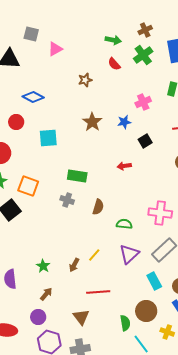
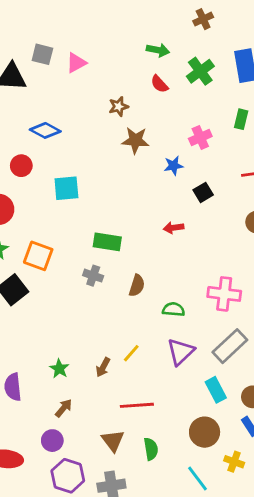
brown cross: (145, 30) -> (203, 19), moved
gray square: (31, 34) -> (42, 54), moved
brown star: (92, 122) -> (135, 140), moved, turned -30
green semicircle: (125, 323) -> (151, 449), moved

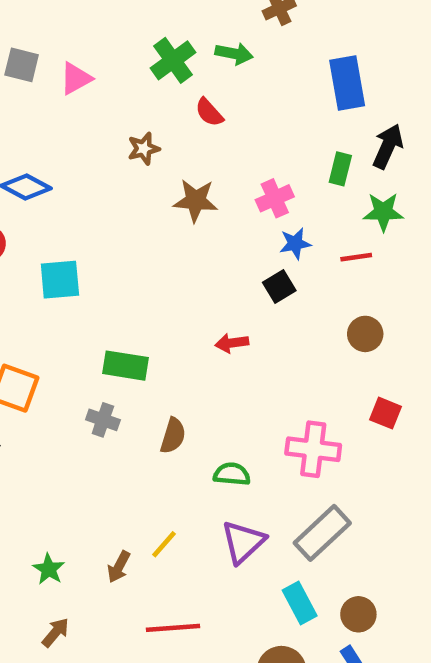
green arrow: (158, 50) -> (234, 54), moved
green cross: (200, 71) -> (173, 60), moved
brown star: (135, 140) -> (196, 201), moved
blue star: (173, 166) -> (295, 244), moved

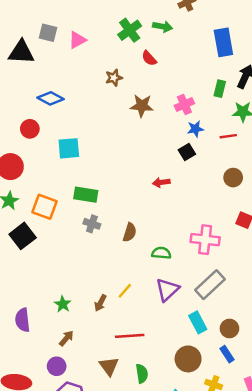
green rectangle: (126, 366) -> (86, 195), moved

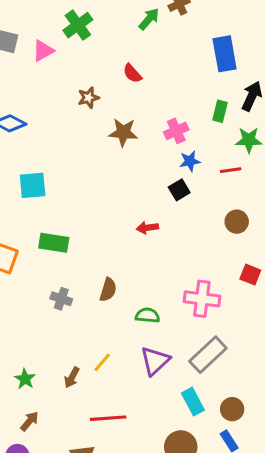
green arrow: (163, 27) -> (149, 19), moved, turned -60
green cross: (130, 30) -> (78, 25), moved
gray cross: (92, 224) -> (61, 299), moved

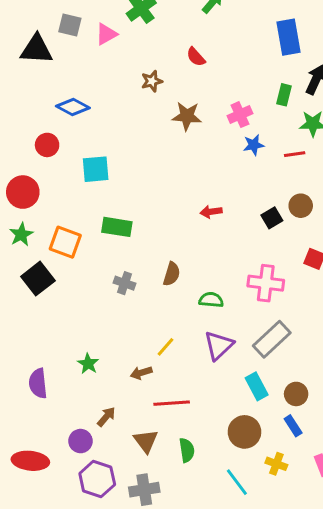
black square: (179, 190) -> (272, 218), moved
brown arrow: (72, 377) -> (141, 373), moved, turned 45
brown arrow: (29, 421) -> (106, 417), moved

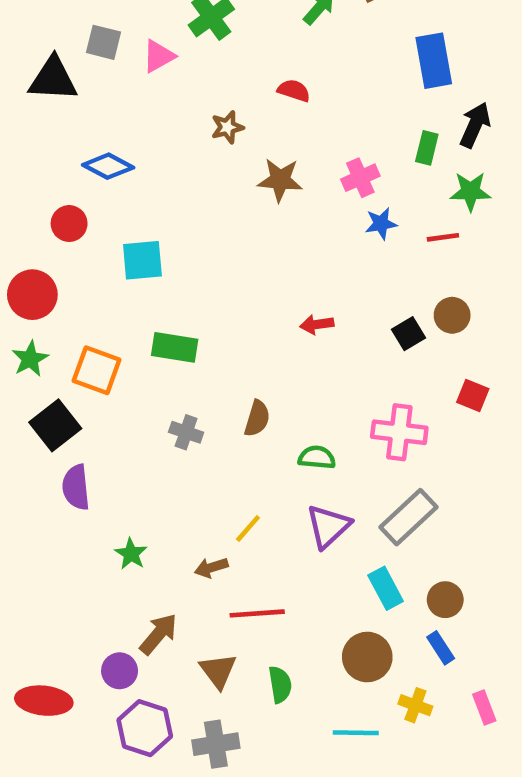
red semicircle: (196, 57) -> (294, 90), turned 150
purple semicircle: (38, 383) -> (76, 487), moved
brown arrow: (106, 417) -> (159, 634), size x1.4
cyan line: (237, 482) -> (356, 733), turned -52

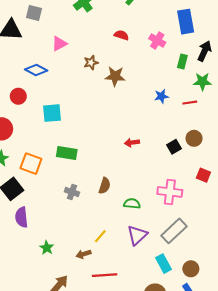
pink triangle: (159, 56) -> (59, 44), moved
brown star: (227, 127) -> (91, 63), moved
pink cross: (360, 178) -> (157, 40), moved, turned -35

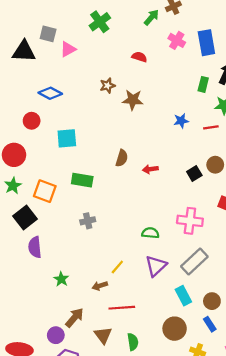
pink cross: (157, 40) -> (177, 40), moved
pink triangle: (59, 44) -> (68, 49), moved
brown semicircle: (105, 186) -> (122, 158), moved
gray cross: (72, 192) -> (88, 221), turned -32

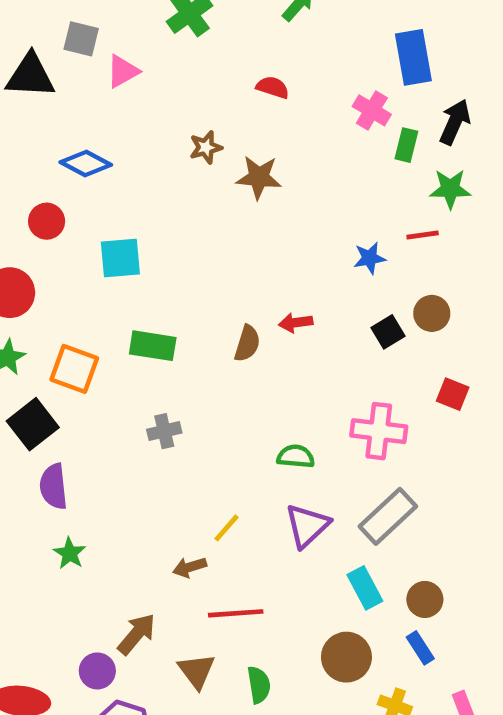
pink cross: (177, 40) -> (372, 110), moved
blue star: (181, 121) -> (370, 258), moved
brown semicircle: (122, 158) -> (247, 343), moved
green star: (61, 279) -> (70, 553), moved

